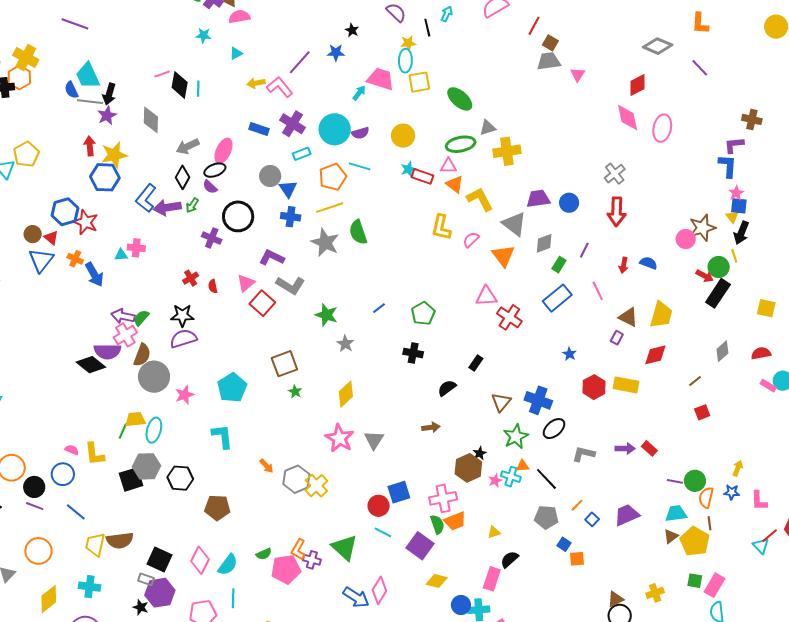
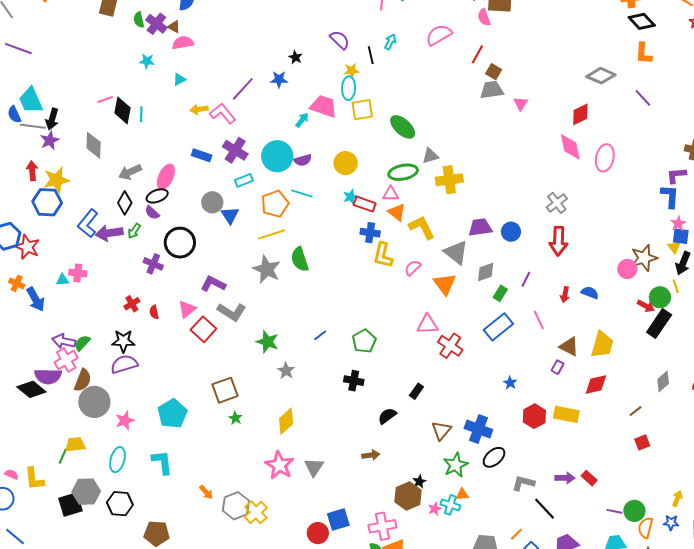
blue cross: (291, 217) -> (370, 233), moved
cyan ellipse: (154, 430) -> (118, 460), moved
black line: (546, 479) -> (544, 509), moved

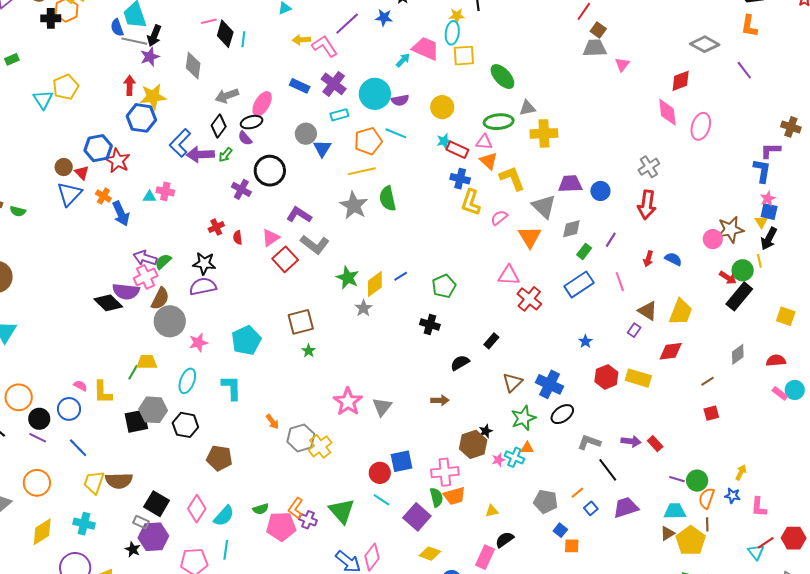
yellow diamond: (286, 421) -> (375, 284), moved

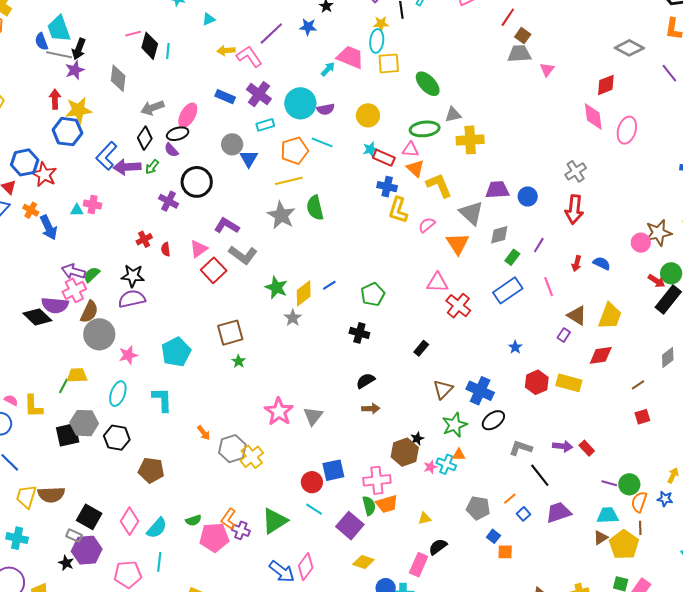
black semicircle: (460, 363) -> (366, 381), moved
green triangle: (342, 511) -> (275, 521), turned 40

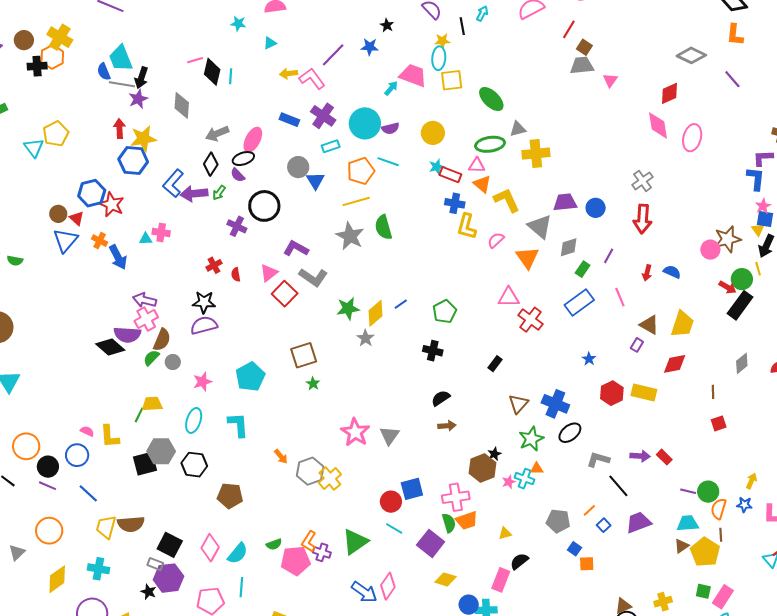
green semicircle: (92, 275) -> (151, 358), moved
green star: (276, 288) -> (348, 308), turned -30
gray circle: (99, 334) -> (173, 362), size x0.5
brown line: (638, 385) -> (713, 392), turned -56

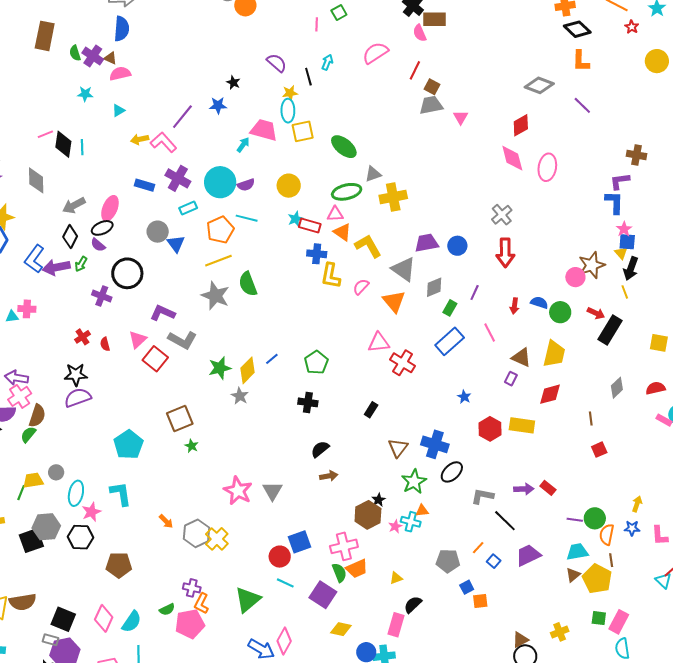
green circle: (742, 279) -> (560, 312), moved
gray circle: (173, 362) -> (56, 472), moved
pink star: (202, 382) -> (91, 512), moved
blue square: (574, 549) -> (467, 587), turned 32
purple cross: (322, 552) -> (192, 588), moved

